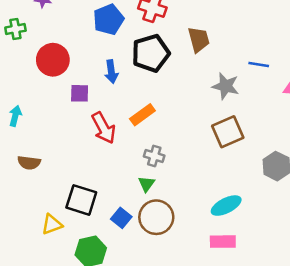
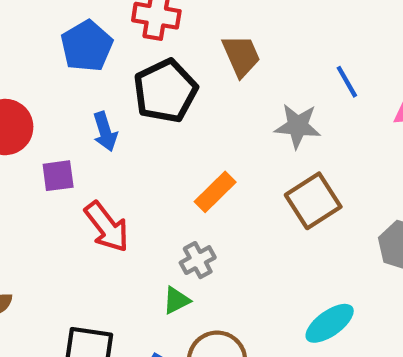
blue line: (259, 65) -> (347, 82), turned 60
orange rectangle: (142, 115) -> (215, 192), moved
gray cross: (154, 156) -> (198, 260), turned -36
green triangle: (146, 184) -> (176, 300), moved, turned 36

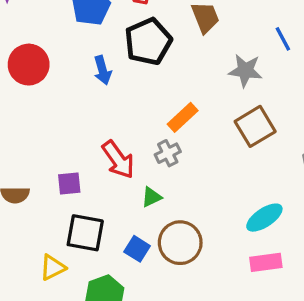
purple square: (58, 176) -> (69, 184), moved
red arrow: (107, 227) -> (118, 160), moved
gray cross: (198, 260) -> (168, 153), moved

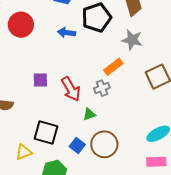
blue arrow: (103, 70) -> (66, 33), turned 108
gray star: (245, 71) -> (132, 40), moved
purple square: (69, 184) -> (40, 80), moved

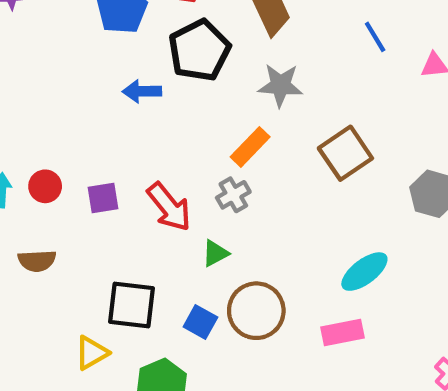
red circle: (21, 25) -> (45, 186), moved, size x0.6
pink rectangle: (156, 162) -> (342, 332), moved

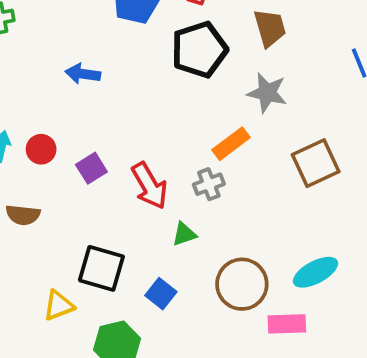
blue arrow: (142, 91) -> (83, 74), moved
purple square: (103, 198) -> (91, 168), turned -32
brown circle: (256, 311) -> (242, 284), moved

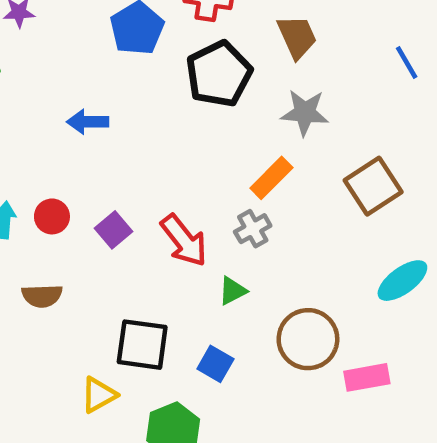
cyan ellipse: (315, 272) -> (402, 281), moved

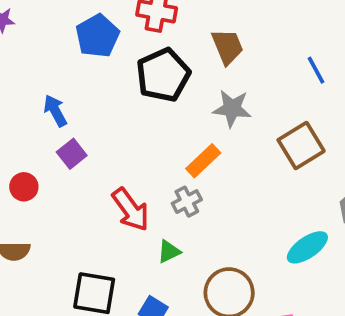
blue arrow: (88, 122) -> (55, 111), turned 60
brown square: (373, 186) -> (301, 146), moved
purple square: (114, 230) -> (72, 154), moved

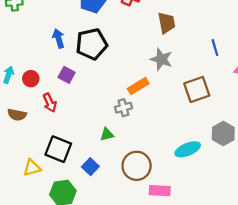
black pentagon: (163, 75) -> (92, 44), moved
purple square: (72, 154) -> (67, 75), moved, turned -35
red arrow: (131, 210) -> (50, 103), moved, size x0.7

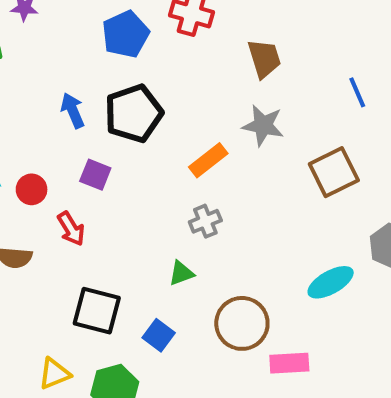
orange rectangle: (138, 86) -> (208, 160), moved
yellow triangle: (32, 168) -> (54, 374), moved

